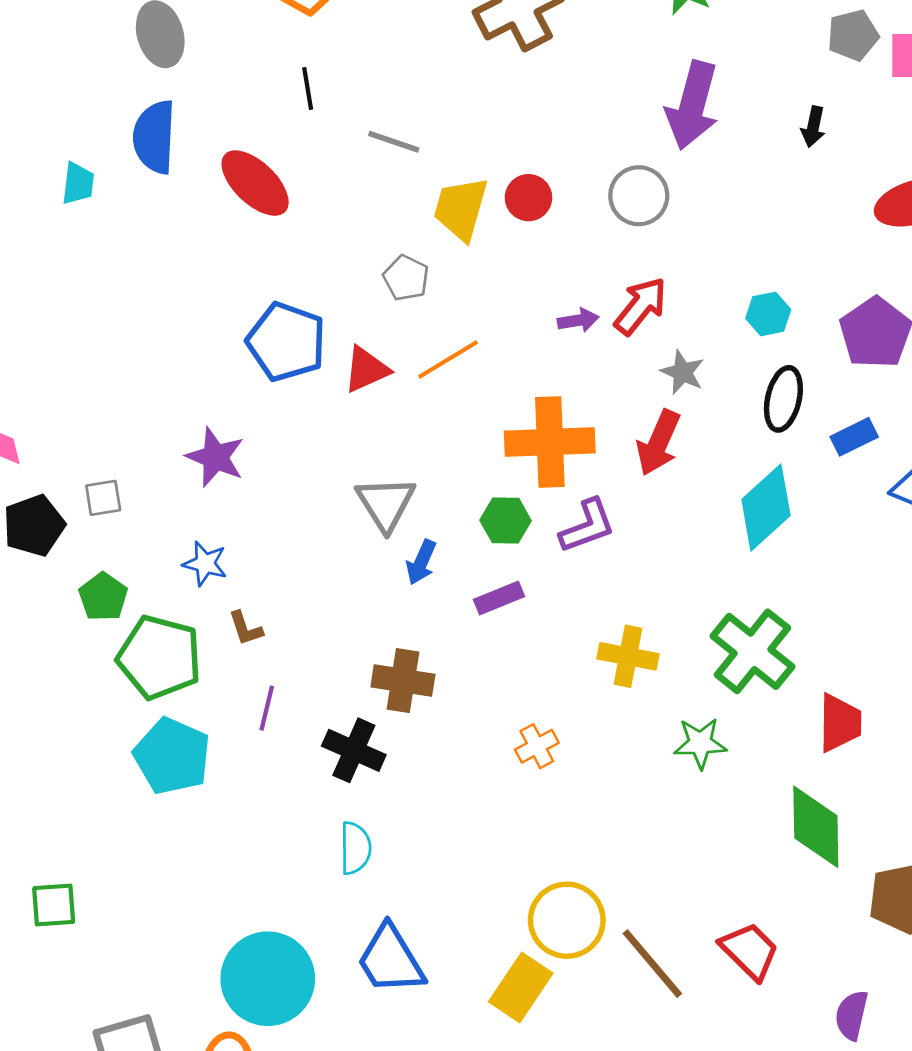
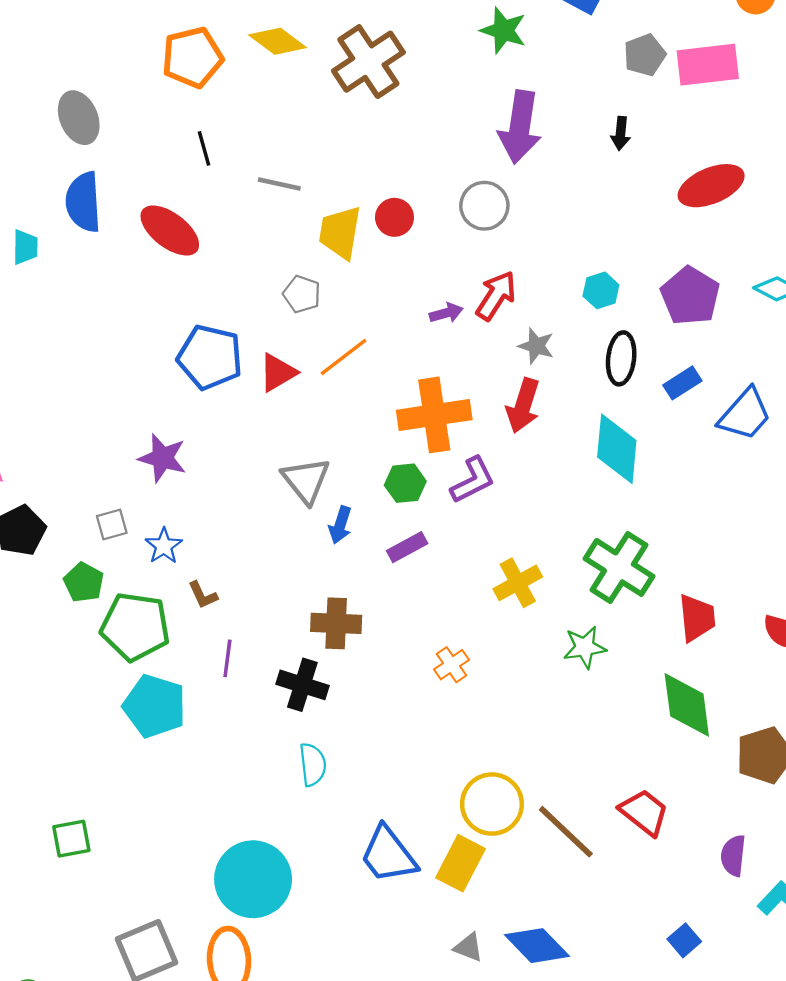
gray square: (103, 498) -> (112, 525), moved
cyan diamond: (766, 508) -> (617, 449), turned -36
blue star: (205, 564) -> (164, 546), turned 30
yellow cross: (628, 656) -> (518, 583), turned -33
blue trapezoid: (391, 960) -> (388, 855), moved

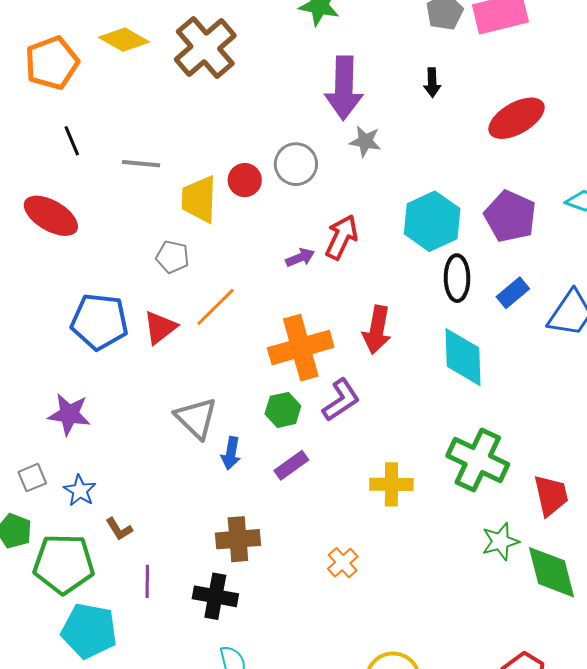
gray circle: (484, 206) -> (296, 164), moved
cyan hexagon: (601, 290) -> (432, 221), size x1.8
gray star: (536, 346) -> (365, 141), moved
yellow cross: (518, 583) -> (391, 484), turned 36
green star: (585, 647) -> (500, 542), moved

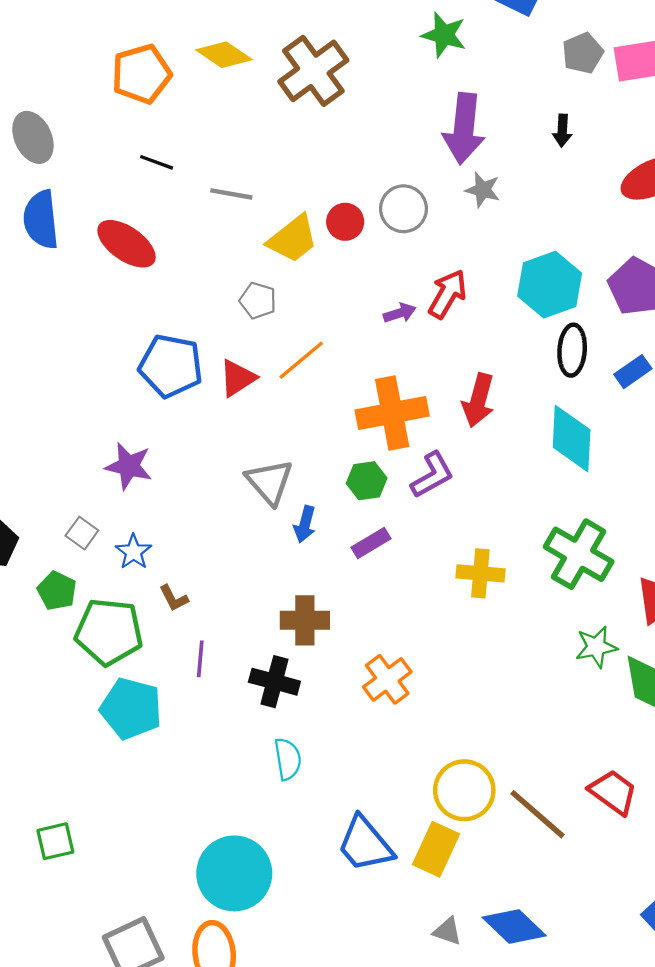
black line: (72, 141) -> (157, 162), turned -52
yellow trapezoid: (199, 199) -> (293, 239), turned -135
gray square: (32, 478) -> (82, 533), turned -36
orange cross: (343, 563) -> (387, 679), moved, size x1.4

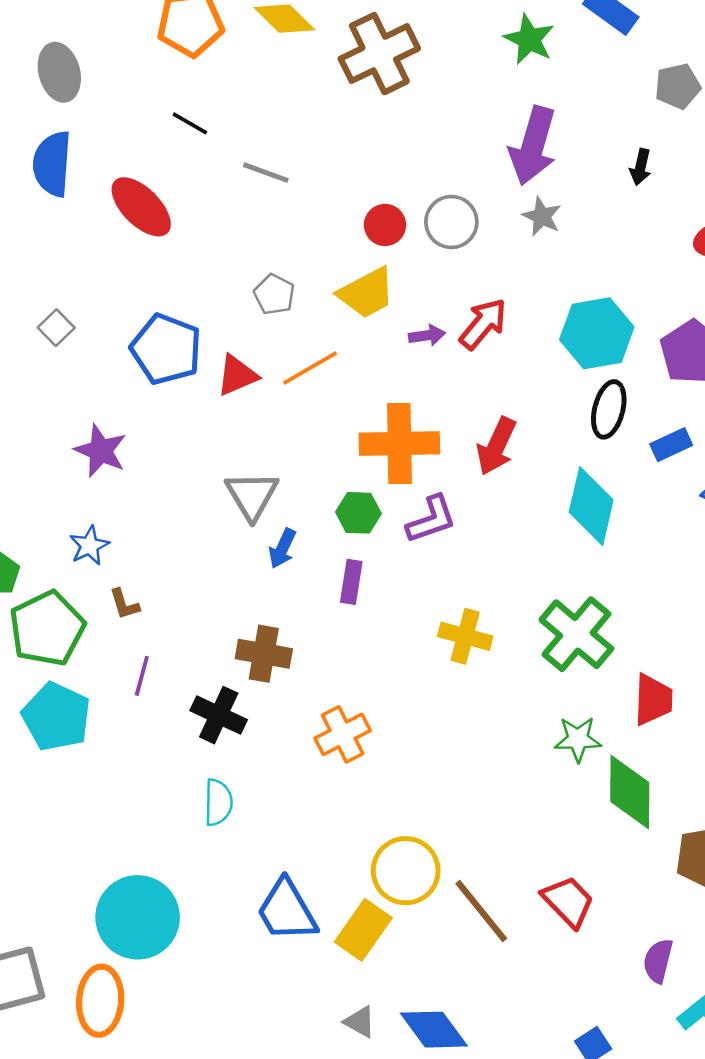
yellow trapezoid: (293, 239) -> (367, 293), moved
gray square: (82, 533) -> (56, 328), moved
purple rectangle: (371, 543) -> (351, 582), turned -60
green pentagon: (109, 632) -> (47, 628), turned 30

